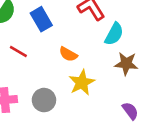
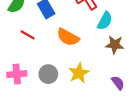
orange semicircle: (68, 54) -> (68, 37), size x1.5
yellow star: (82, 83) -> (79, 73), moved

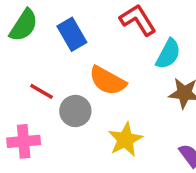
red line: (28, 35) -> (41, 91), moved
gray circle: (48, 74) -> (75, 111), moved

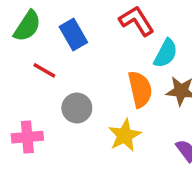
orange semicircle: (108, 81) -> (140, 89), moved, turned -132
red line: (41, 91) -> (44, 70), moved

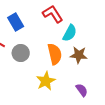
gray circle: (77, 108) -> (21, 53), moved

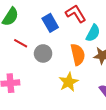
blue rectangle: (16, 22) -> (50, 23), moved

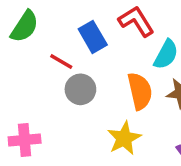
red line: (21, 43) -> (61, 61), moved

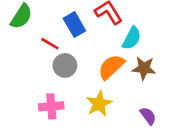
orange semicircle: (140, 91) -> (111, 67), turned -120
pink cross: (25, 140) -> (51, 106), moved

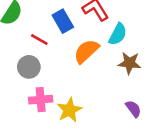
gray circle: (65, 65) -> (29, 67), moved
orange semicircle: (111, 67) -> (86, 51), moved
yellow star: (99, 104) -> (69, 110), moved

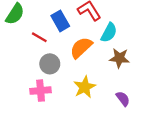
gray circle: (29, 67) -> (50, 64), moved
yellow star: (69, 110) -> (85, 87), moved

